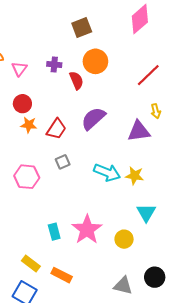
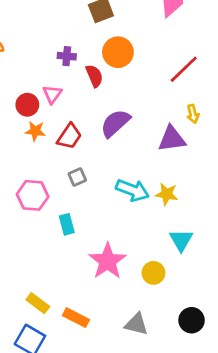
pink triangle: (19, 69) -> (52, 94), moved
cyan rectangle: (54, 232) -> (67, 224), moved
gray triangle: (123, 286) -> (136, 324), moved

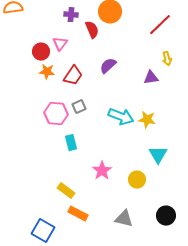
purple semicircle: (115, 123) -> (108, 66), size x0.7
purple triangle: (172, 139) -> (151, 78), size x0.7
pink hexagon: (33, 195) -> (56, 114), moved
pink star: (107, 261) -> (102, 171), size x0.7
yellow rectangle: (38, 303) -> (66, 191), moved

